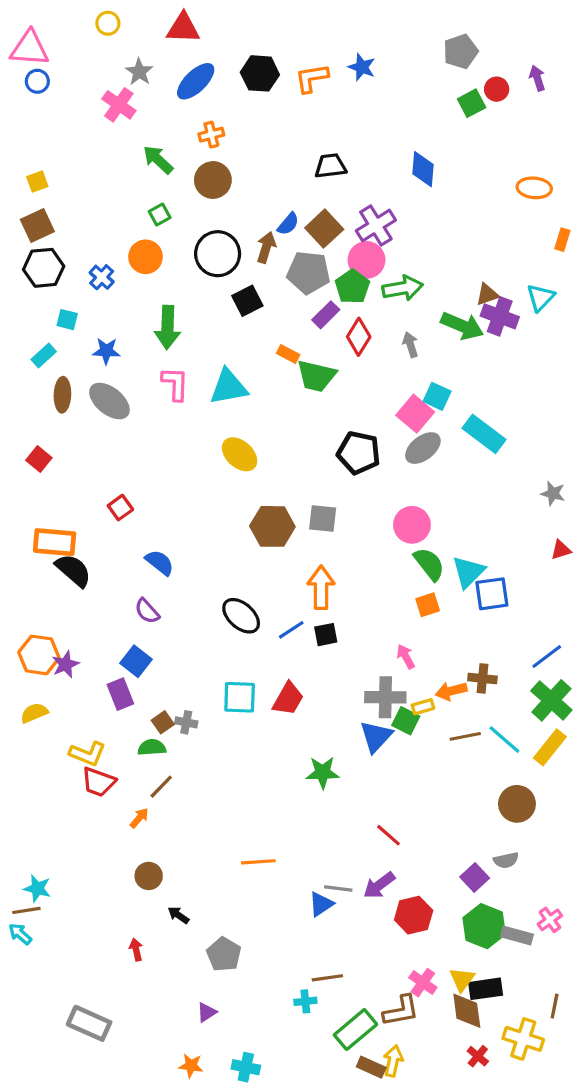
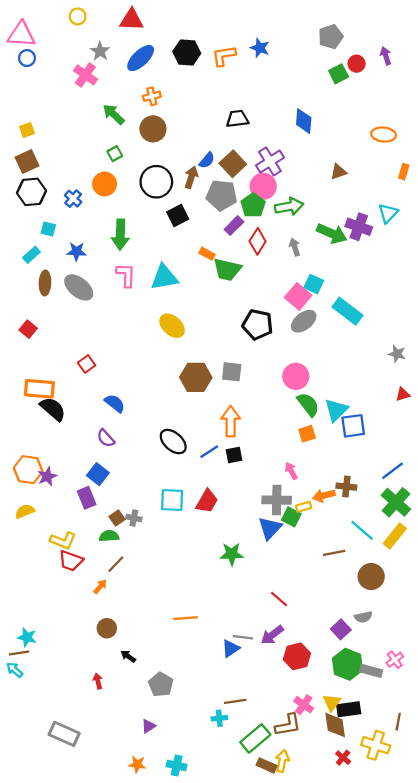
brown triangle: (487, 294) -> (339, 172), moved
brown line: (465, 736) -> (334, 553), moved

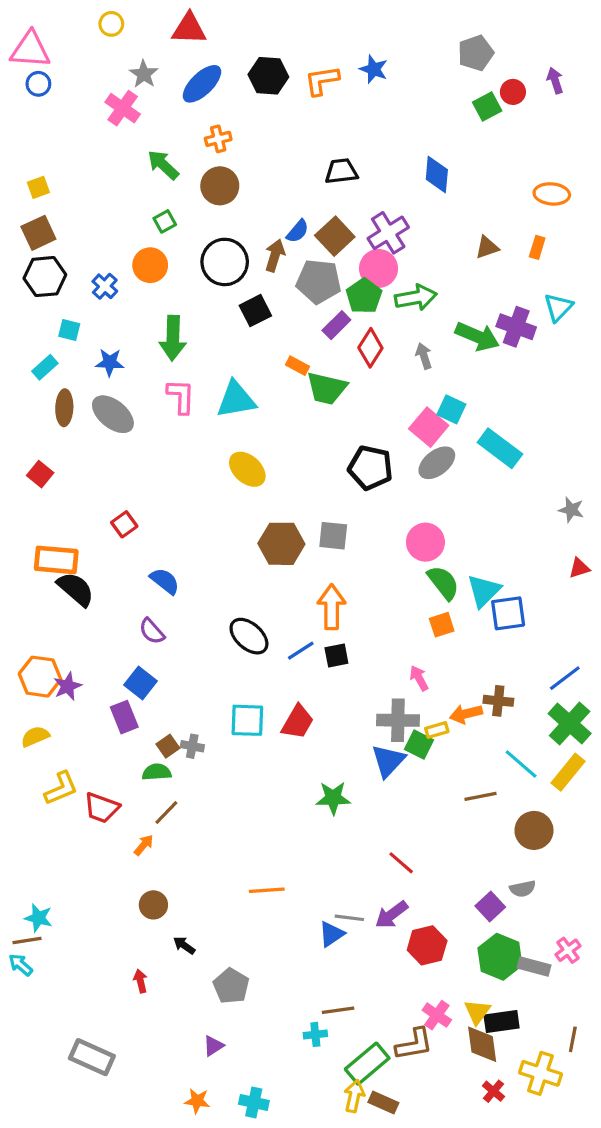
orange rectangle: (404, 172) -> (537, 247), moved
yellow L-shape: (63, 541) -> (61, 788), moved, turned -45
yellow arrow: (282, 761) -> (354, 1096), moved

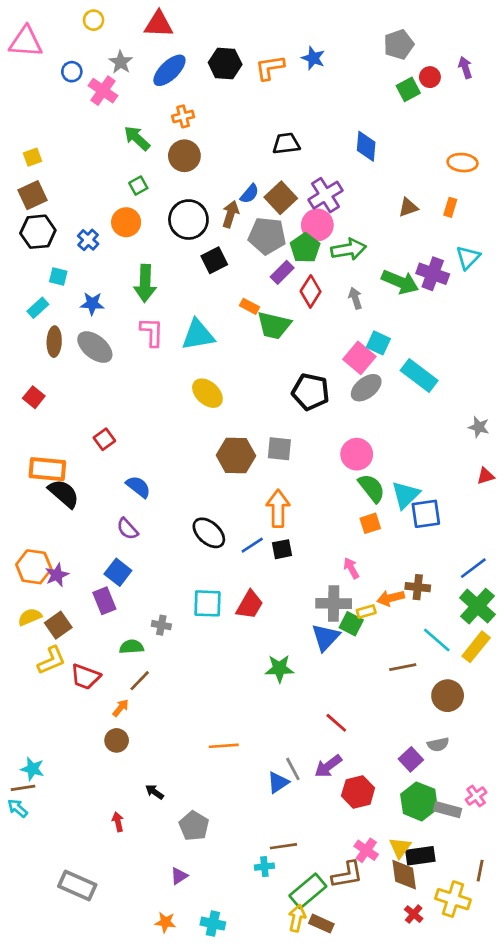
blue circle: (38, 84) -> (72, 72), moved
brown square: (168, 746) -> (58, 625), moved, size x1.4
brown circle: (153, 905) -> (117, 740), moved
gray line: (349, 918) -> (293, 769), turned 55

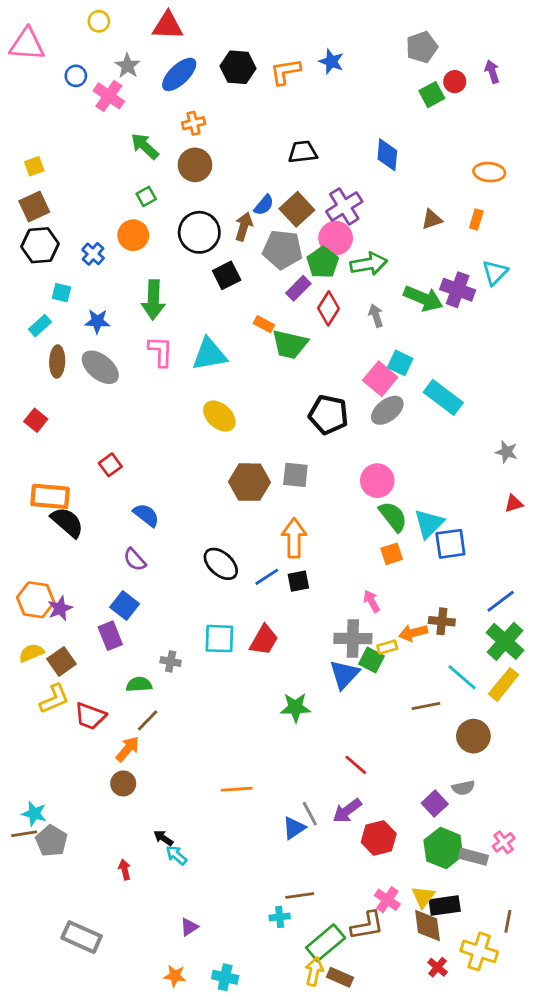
orange arrow: (121, 708) -> (128, 749), size x1.4
cyan arrow: (18, 808) -> (176, 855), moved
gray pentagon: (194, 826) -> (51, 841), moved

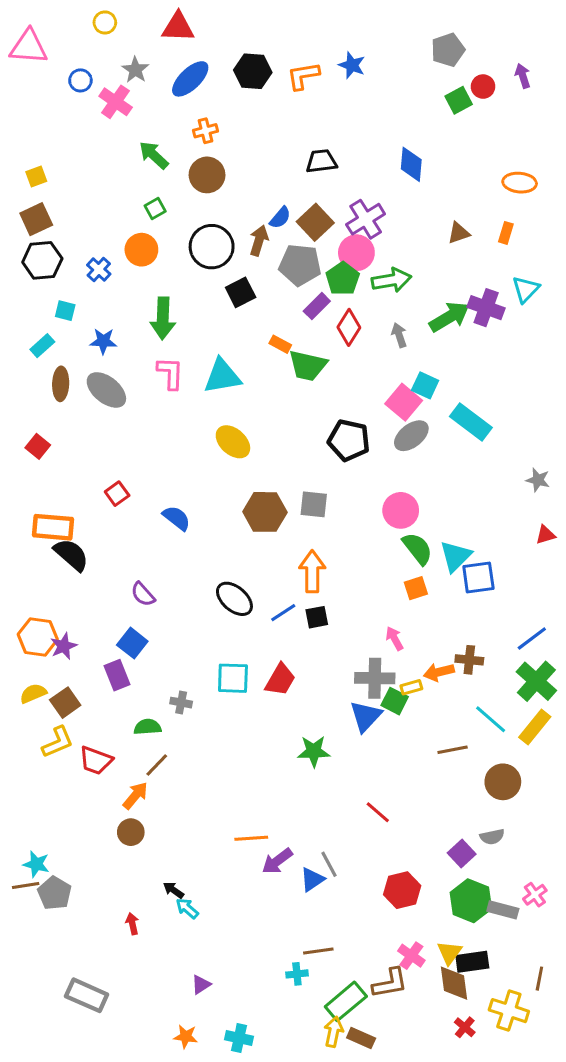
green arrow: (423, 298) -> (449, 317), turned -54
blue semicircle: (146, 515) -> (177, 518), moved
purple arrow: (347, 811) -> (277, 861), moved

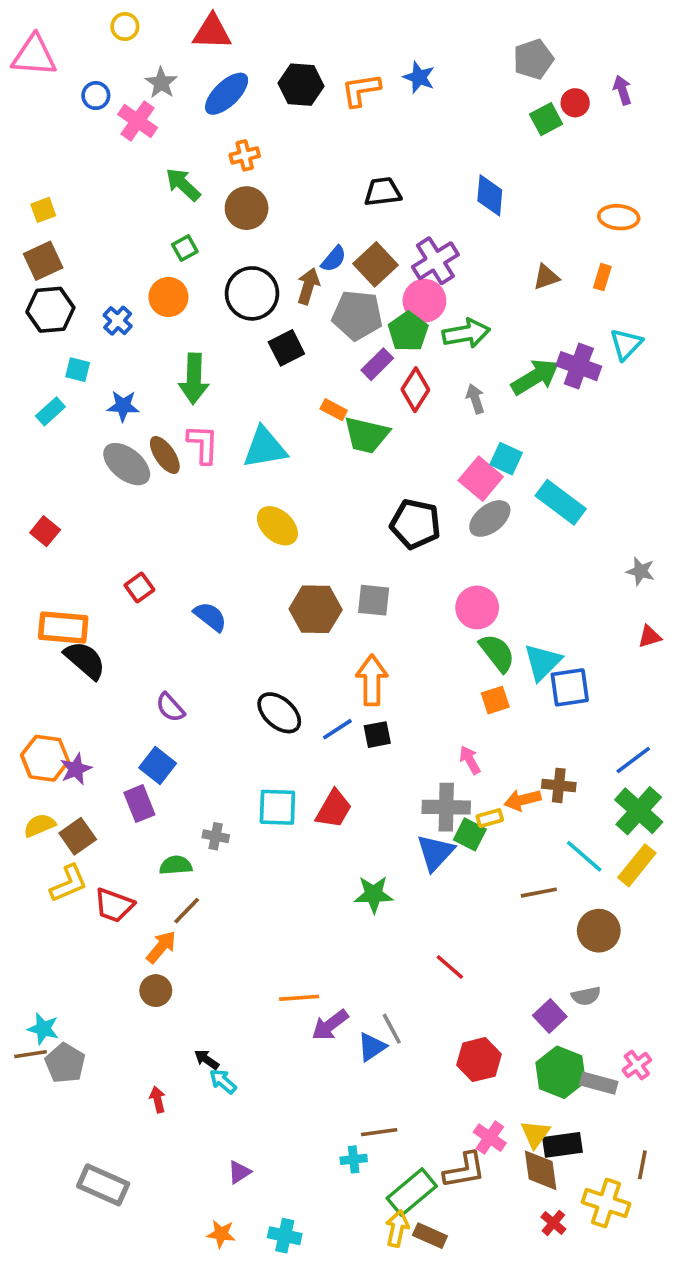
brown ellipse: (61, 384) -> (165, 455), moved, turned -36

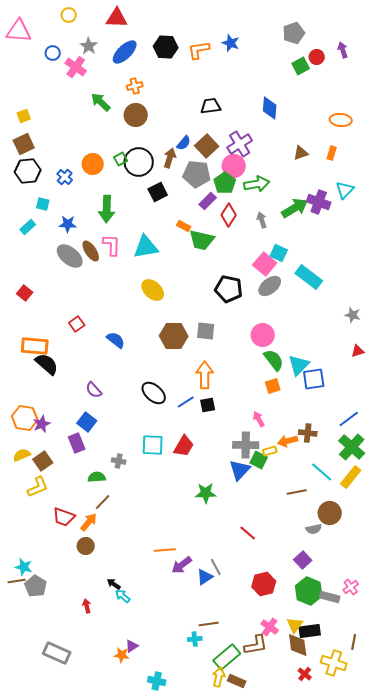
green square: (185, 248) -> (121, 159), moved
red trapezoid: (114, 905) -> (64, 517), moved
gray semicircle: (586, 996) -> (314, 529), moved
orange star: (221, 1234) -> (122, 655), moved

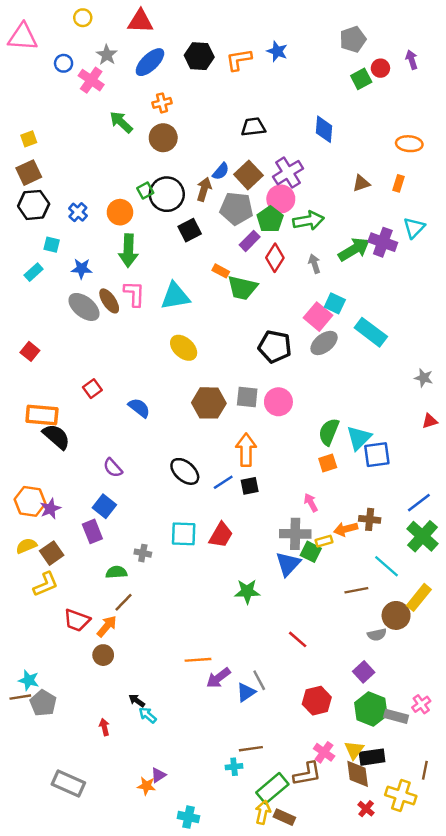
orange circle: (93, 164) -> (120, 212), moved
pink circle: (263, 335) -> (278, 402), moved
green semicircle: (274, 360) -> (329, 432), turned -120
yellow rectangle: (351, 477) -> (419, 597), moved

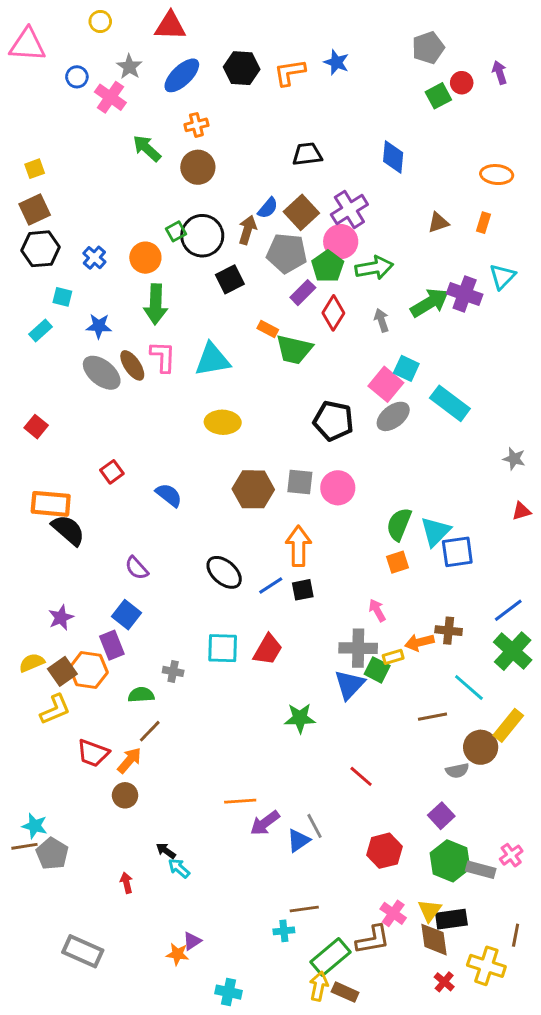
yellow ellipse: (184, 348) -> (223, 422), turned -40
orange hexagon: (30, 501) -> (89, 670), moved

